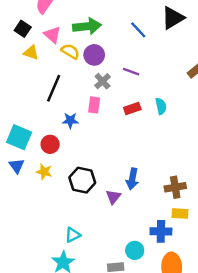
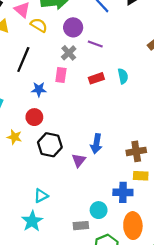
purple circle: (94, 55) -> (73, 27), moved
red circle: (50, 144) -> (34, 117), moved

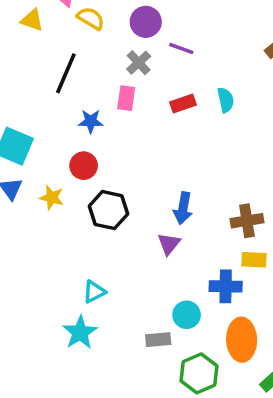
purple triangle: (79, 160) -> (169, 244), moved

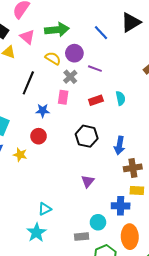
yellow semicircle: (91, 18) -> (53, 58), moved
blue arrow: (183, 208) -> (119, 145), moved
black hexagon: (108, 210) -> (87, 136), moved

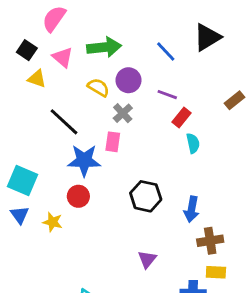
purple line: (95, 69) -> (167, 95), moved
black line: (28, 83) -> (64, 122), turned -70
red rectangle: (96, 100) -> (182, 117), moved, turned -32
blue star: (43, 111) -> (84, 160), size x1.6

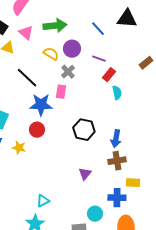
black triangle: (207, 37) -> (127, 19), turned 35
brown cross: (210, 241) -> (117, 161), moved

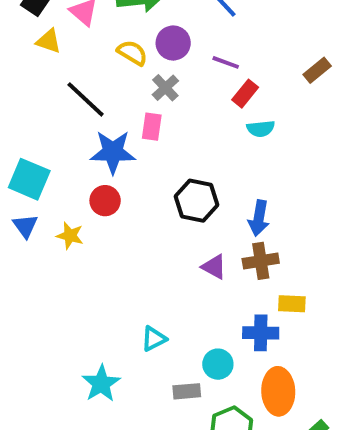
cyan semicircle: (117, 93) -> (261, 129), turned 96
purple triangle: (85, 174) -> (214, 267), moved, turned -40
cyan triangle: (43, 201) -> (154, 339), moved

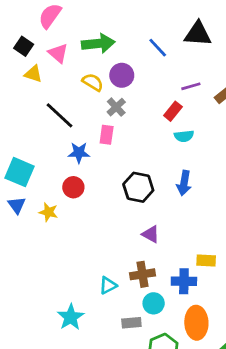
purple line: (226, 62) -> (191, 86), moved, turned -36
blue star: (113, 152) -> (79, 153), size x0.7
blue arrow: (259, 218) -> (184, 183), moved
brown cross: (261, 261) -> (142, 274), moved

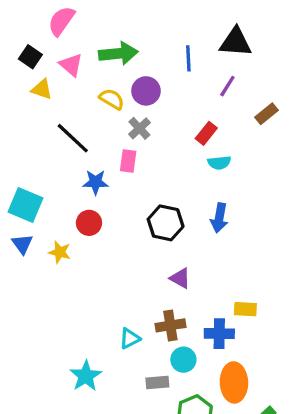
blue line: (158, 48) -> (188, 58), turned 40
purple line: (191, 86) -> (227, 86), moved, turned -42

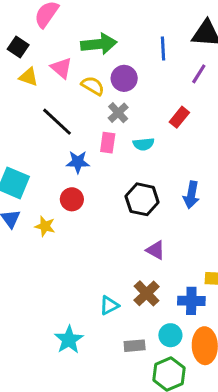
pink triangle: (71, 65) -> (61, 68), moved
cyan semicircle: (219, 163) -> (144, 144), moved
brown cross: (170, 325) -> (147, 293), turned -35
cyan circle: (183, 360) -> (170, 335), moved

